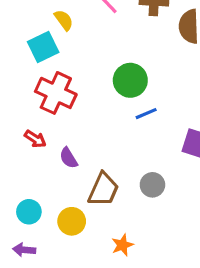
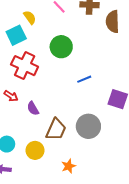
green circle: (130, 80) -> (61, 47), moved
gray circle: (152, 185) -> (88, 126), size x1.5

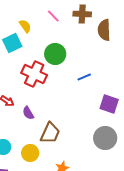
red cross: (25, 66) -> (34, 74), moved
blue line: (84, 79) -> (84, 77), moved
gray circle: (88, 126) -> (105, 138), moved

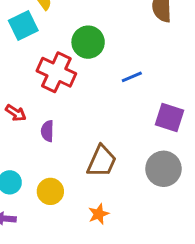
purple semicircle: (28, 113) -> (47, 131), turned 32
brown trapezoid: (50, 133) -> (102, 161), moved

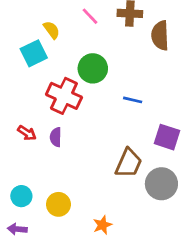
blue line: (132, 77) -> (133, 100), turned 36
purple semicircle: (47, 131) -> (56, 137), moved
brown trapezoid: (102, 161) -> (129, 163), moved

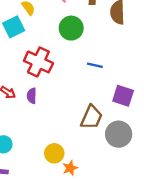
green circle: (93, 68) -> (71, 28), moved
yellow circle: (58, 204) -> (54, 153), moved

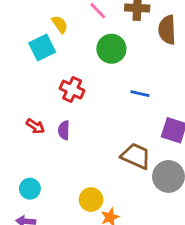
red cross: (38, 62) -> (72, 90), size x0.7
brown trapezoid: (91, 117) -> (136, 156), turned -90

